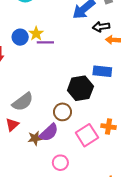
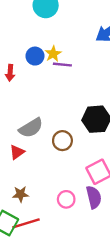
brown circle: (63, 112) -> (62, 141), moved
purple semicircle: (49, 133) -> (94, 197), moved, turned -66
brown star: (35, 138) -> (21, 194), moved

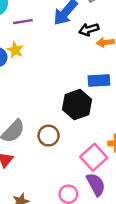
purple line: (62, 65) -> (23, 22), moved

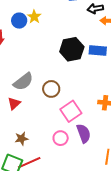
black hexagon: (77, 105) -> (72, 49), moved
pink square: (94, 157) -> (71, 111), moved

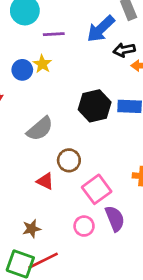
gray semicircle: (23, 82) -> (40, 129), moved
red triangle: (14, 103) -> (45, 181), moved, turned -48

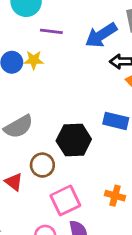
yellow star: (42, 64) -> (34, 60), turned 30
black hexagon: (95, 106) -> (74, 140), moved

